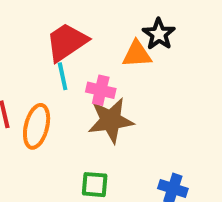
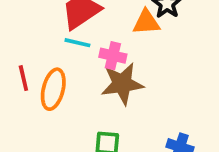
cyan line: (63, 76) -> (77, 43), turned -65

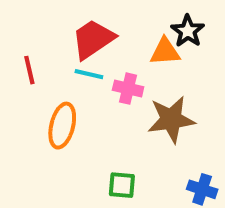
red line: (23, 78) -> (29, 70), moved
brown star: (122, 84) -> (171, 119), moved

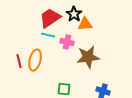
black star: (188, 31) -> (74, 14), moved
red line: (29, 70) -> (19, 61), moved

